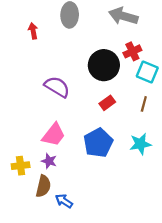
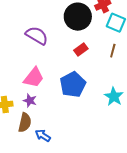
cyan star: (140, 144) -> (114, 97), moved, turned -30

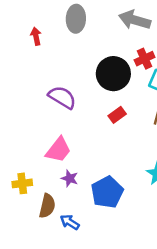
blue pentagon: (73, 85) -> (107, 192), moved
purple star: (30, 101) -> (70, 178), moved

